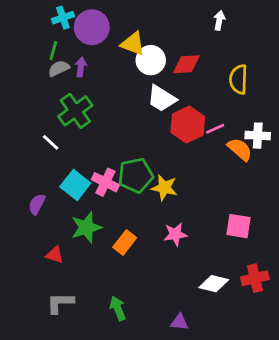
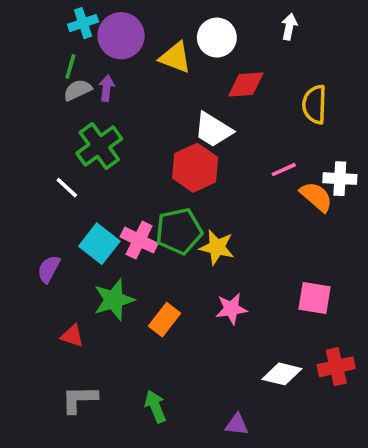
white circle: (151, 60) -> (217, 38), moved
red hexagon: (188, 125) -> (195, 168), moved

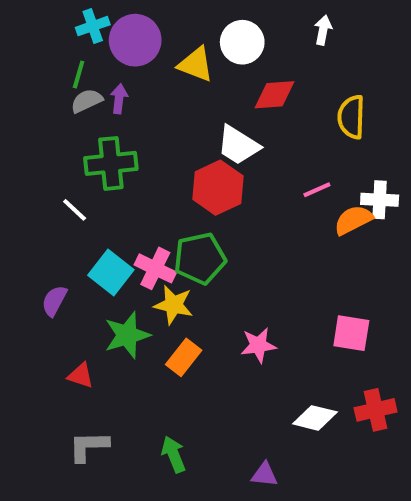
green cross: (99, 146) -> (111, 163), turned 30
orange semicircle: (316, 197) -> (353, 220), turned -68
yellow star: (217, 247) -> (174, 305), moved

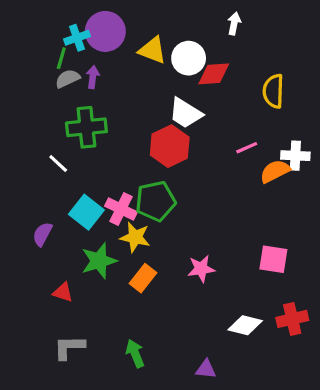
cyan cross: (93, 26) -> (77, 38), moved
white arrow: (323, 30) -> (234, 24), moved
white circle: (242, 42) -> (189, 58), moved

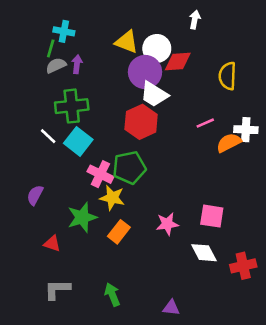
purple circle: (105, 31) -> (145, 72), moved
cyan cross: (77, 38) -> (64, 31), turned 30
cyan square: (86, 212) -> (78, 141), moved
pink square: (273, 259) -> (212, 216), moved
white diamond: (245, 325) -> (204, 253), moved, turned 48

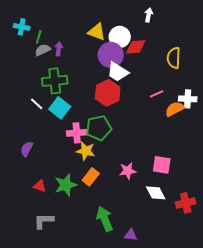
cyan cross: (64, 31) -> (22, 27), moved
pink cross: (100, 174) -> (77, 133), turned -30
green star: (82, 217) -> (66, 185), moved
green arrow: (112, 295) -> (105, 219), moved, size x1.4

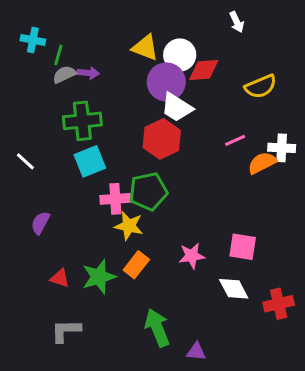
white arrow: (149, 15) -> (237, 22), moved, turned 144
purple arrow: (59, 49) -> (88, 73), turned 88
yellow semicircle: (174, 58) -> (261, 86), turned -115
white line: (37, 104) -> (25, 161), moved
cyan square: (60, 108) -> (90, 161), turned 30

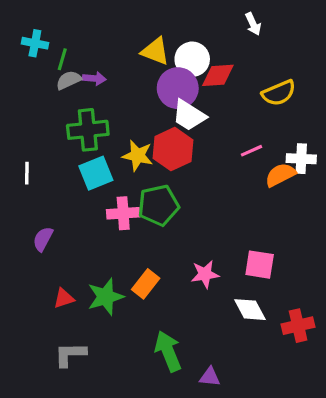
white line: (25, 161) -> (27, 173), turned 48
yellow star: (129, 226) -> (138, 156), moved
red triangle: (60, 278) -> (64, 298), turned -36

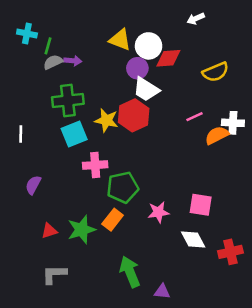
white arrow: (253, 24) -> (196, 19), turned 91
purple circle: (178, 88) -> (137, 68), size x0.7
green pentagon: (158, 205) -> (122, 187), moved

